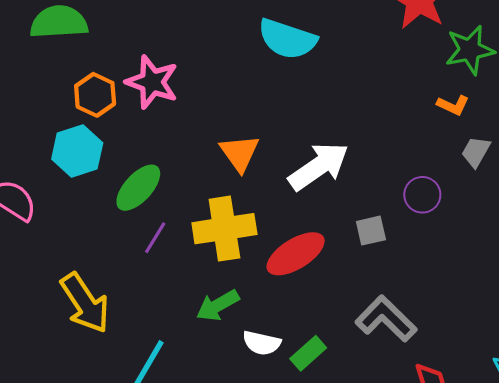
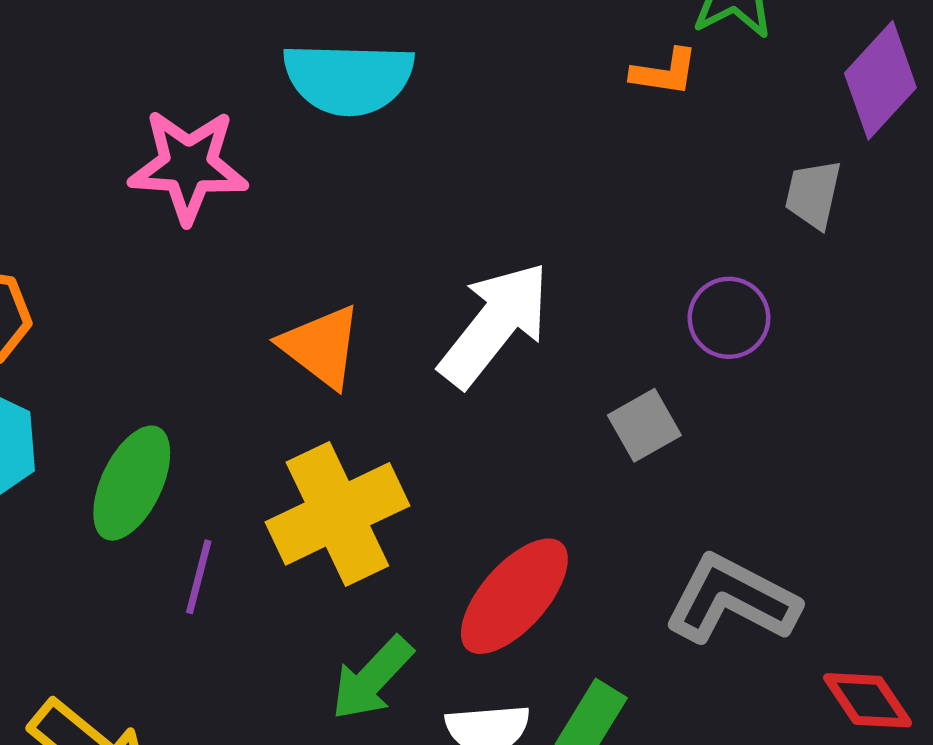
pink star: (152, 82) -> (188, 166), moved
orange L-shape: (453, 105) -> (665, 72), moved
red ellipse: (296, 254) -> (514, 596), moved

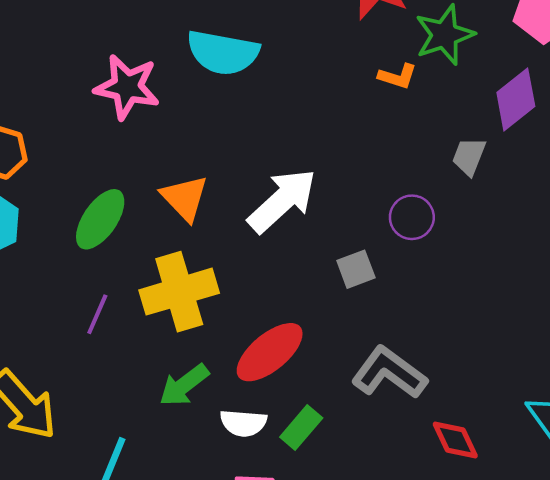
green ellipse: (132, 483) -> (100, 219), moved

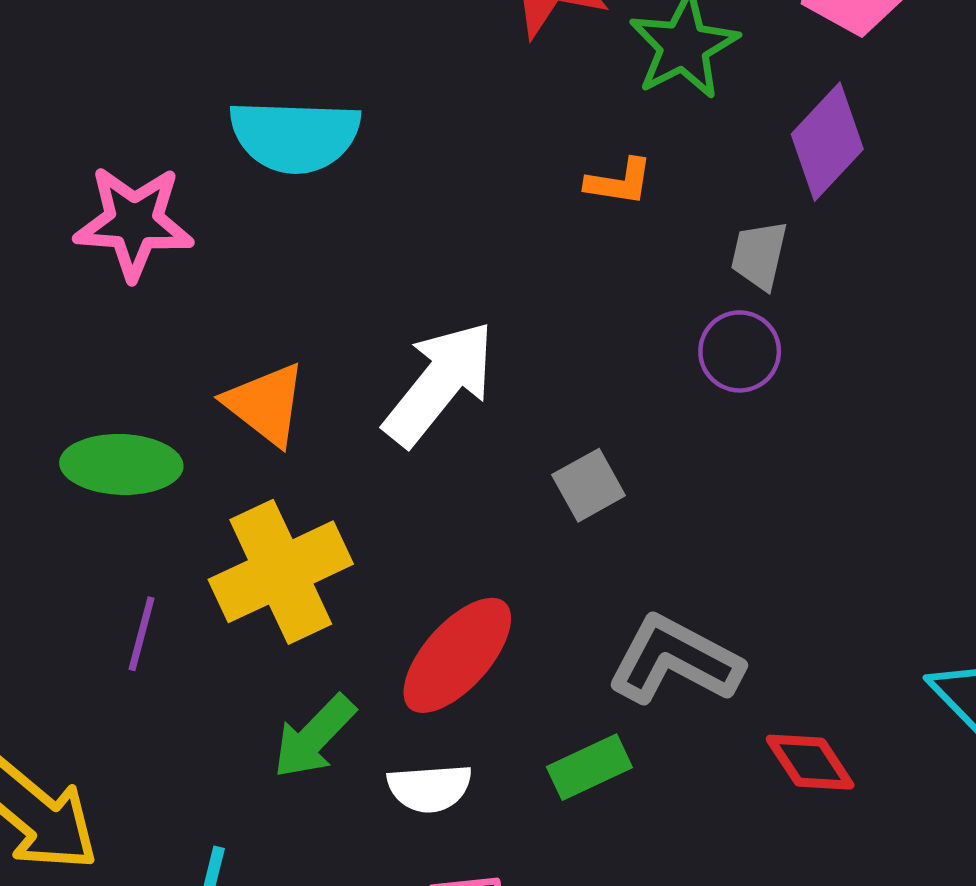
orange L-shape: (398, 76) -> (619, 182), moved
purple circle: (412, 217) -> (740, 351), moved
green ellipse: (100, 219) -> (121, 464), turned 66
green rectangle: (301, 428) -> (589, 767), moved, turned 33

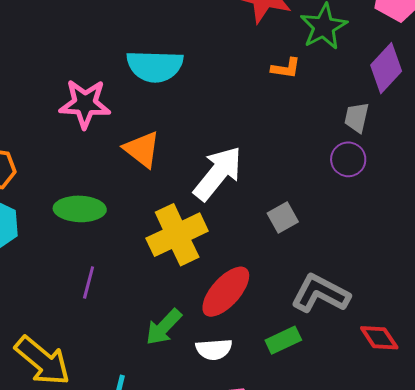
orange L-shape: (619, 182) -> (286, 68), moved
orange triangle: (266, 404) -> (142, 149), moved
yellow cross: (281, 572) -> (177, 235), moved

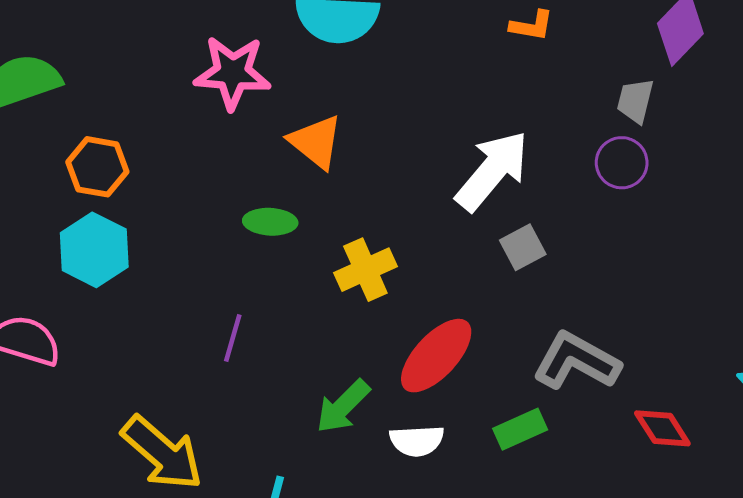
white arrow: (218, 173) -> (492, 171), moved
green ellipse: (80, 209) -> (270, 222), moved, size x0.7
yellow cross: (177, 235) -> (365, 270), size x0.7

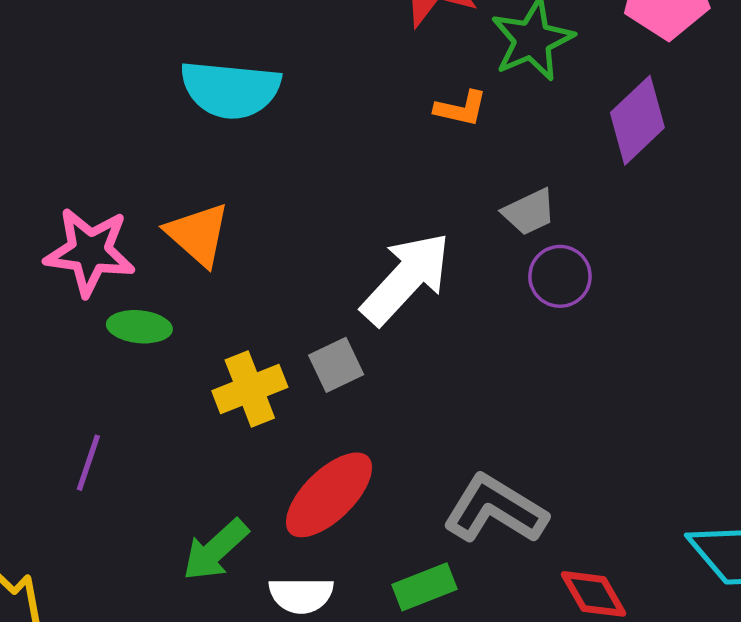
pink star: (232, 73) -> (90, 252), moved
gray trapezoid: (635, 101) -> (529, 212), moved, turned -132
gray square: (523, 247) -> (336, 365), moved

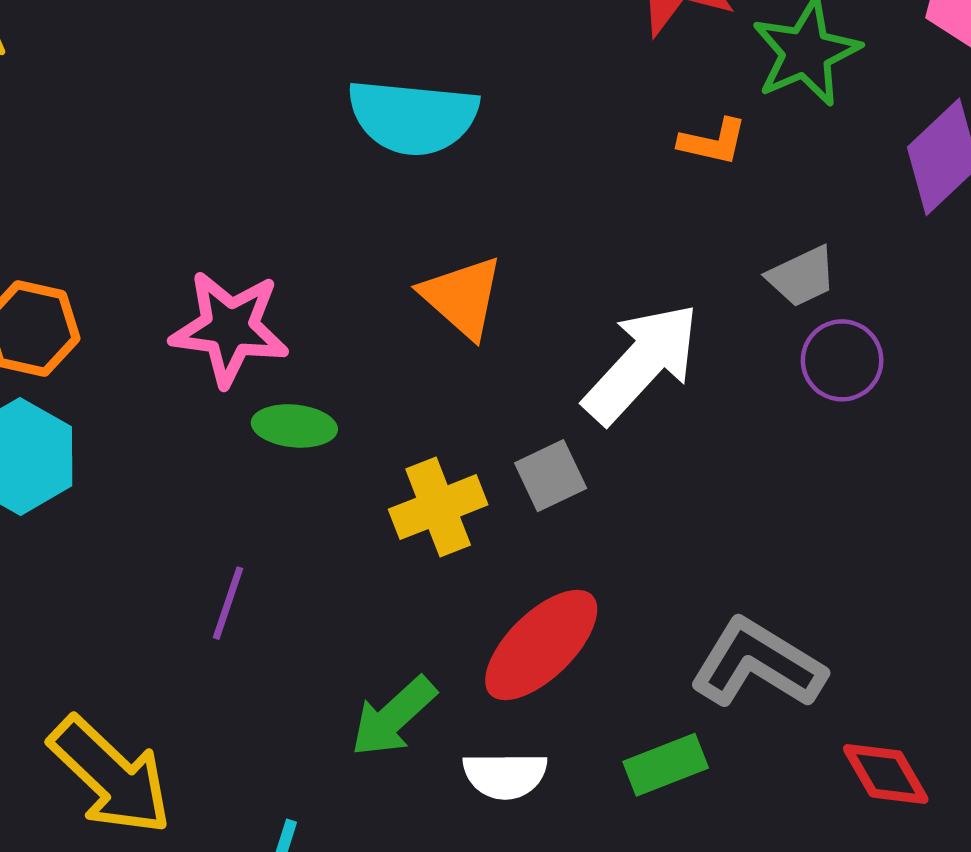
orange triangle: (198, 234) -> (462, 297), moved

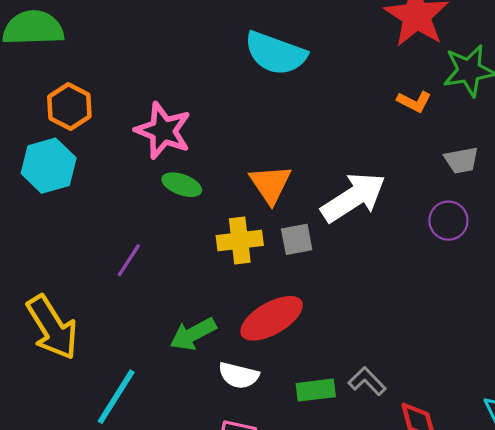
gray trapezoid: (802, 276) -> (462, 160), moved
orange triangle: (462, 297) -> (270, 184), moved
gray L-shape: (758, 664) -> (367, 381), moved, size x0.6

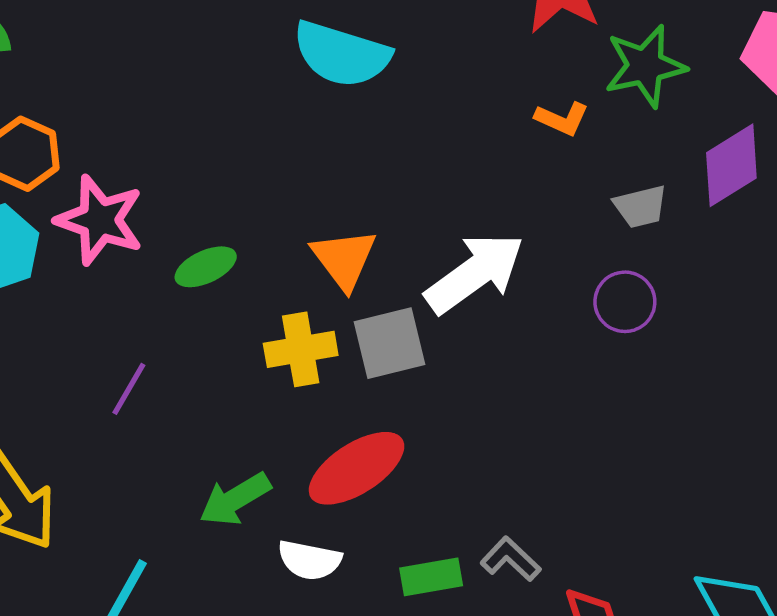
pink star: (163, 131) -> (100, 220), moved
green ellipse: (182, 185) -> (206, 267), turned -42
gray square: (297, 239) -> (389, 343), size x1.4

